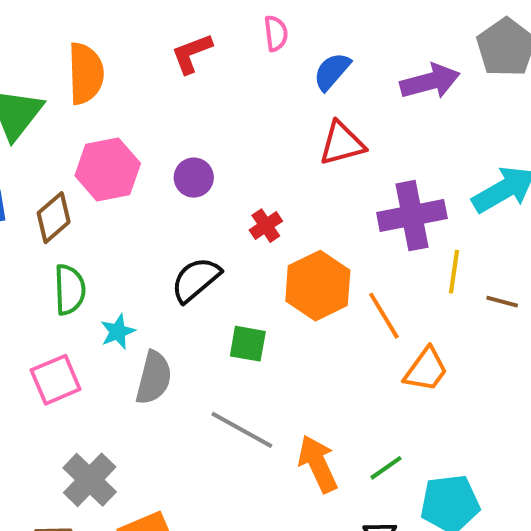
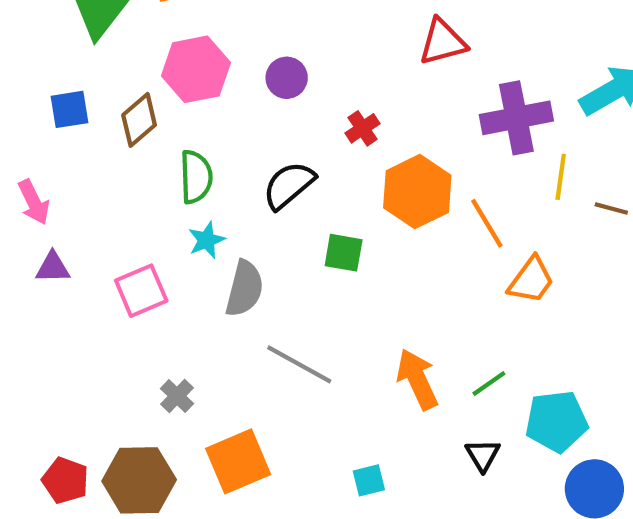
green semicircle: (70, 290) -> (196, 177), moved
gray line: (242, 430) -> (299, 364), moved
gray cross: (90, 480) -> (177, 396), size x0.6

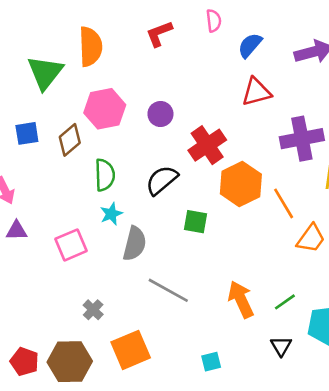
red cross: (363, 128) -> (207, 145), size x1.8

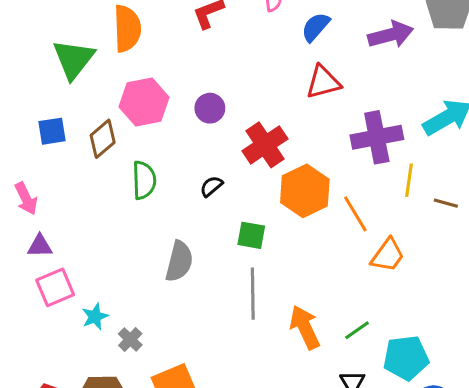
black semicircle: (162, 180) -> (211, 186), size x0.6
cyan star: (111, 214) -> (95, 317), moved
pink square: (71, 245) -> (55, 287), moved
gray line: (168, 290) -> (253, 294), moved, turned 60

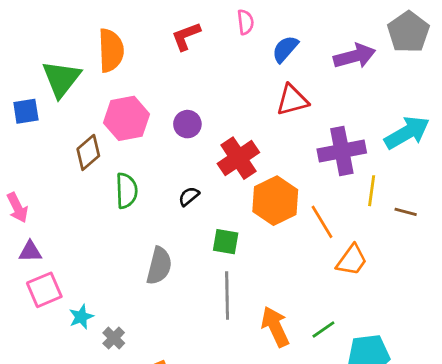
blue square: (52, 131) -> (26, 111), moved

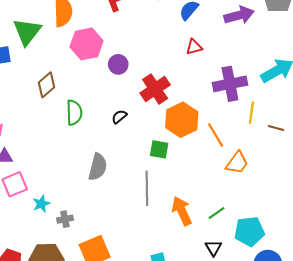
red triangle: (292, 100) -> (194, 47), size x0.7
pink hexagon: (126, 118) -> (86, 44), moved
green square: (226, 242) -> (159, 149), moved
gray cross: (114, 338) -> (65, 219), turned 35

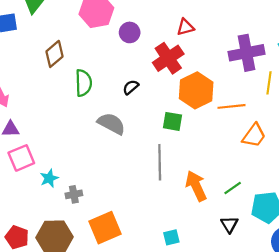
red triangle: (194, 47) -> (185, 27), moved
orange line: (216, 135) -> (231, 106), turned -65
gray semicircle: (98, 167) -> (111, 124), moved, turned -76

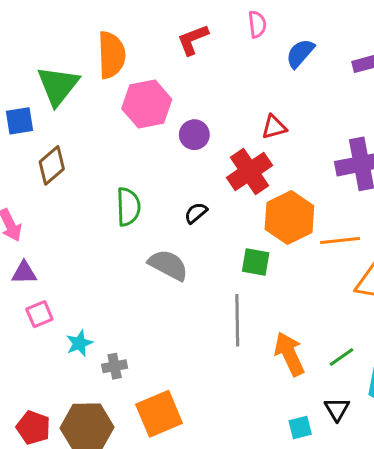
brown diamond: (55, 54) -> (52, 165), moved
pink square: (21, 158) -> (39, 314), size x0.7
cyan square: (171, 237) -> (300, 428), moved

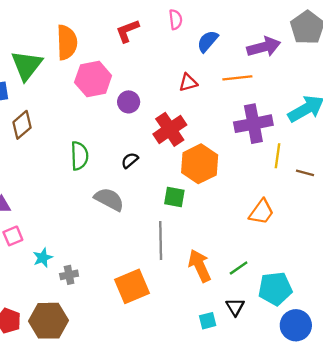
red triangle: (274, 127) -> (188, 82), moved
orange line: (340, 240) -> (237, 78), moved
orange square: (159, 414) -> (132, 286), moved

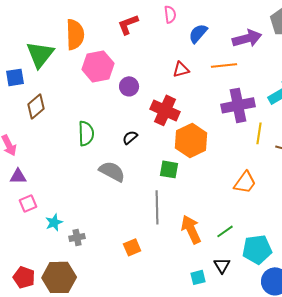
red cross: (170, 129) -> (165, 110), turned -32
orange square: (132, 286) -> (132, 247), size x0.6

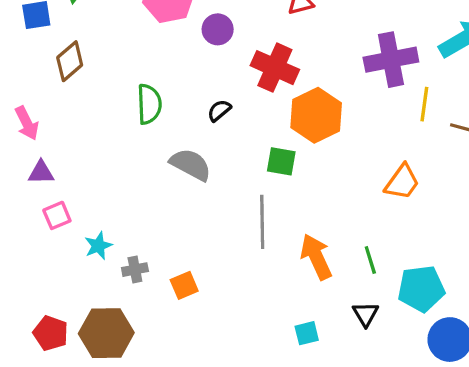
green line: (225, 231) -> (370, 260), turned -72
orange square: (132, 247) -> (184, 285), moved
cyan square: (198, 277) -> (307, 333), moved

